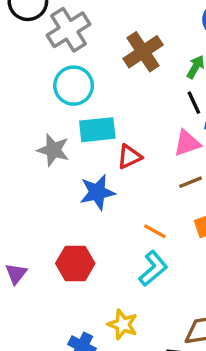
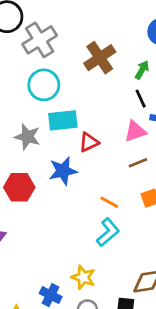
red hexagon: (75, 263) -> (19, 187), moved

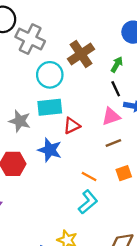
gray cross: (40, 40) -> (30, 39), turned -32
cyan circle: (44, 85) -> (50, 75), moved
blue star: (63, 171) -> (50, 150), turned 30

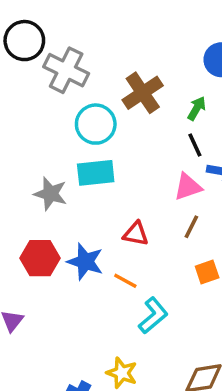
red triangle: (72, 126) -> (136, 234), moved, turned 36
brown line: (113, 143) -> (191, 227), turned -42
blue star: (50, 150) -> (85, 262), moved
orange line: (89, 177) -> (125, 281), moved

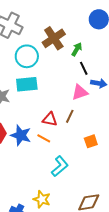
green arrow: (197, 108) -> (77, 49), moved
brown line: (191, 227) -> (70, 116), moved
orange line: (125, 281) -> (44, 138), moved

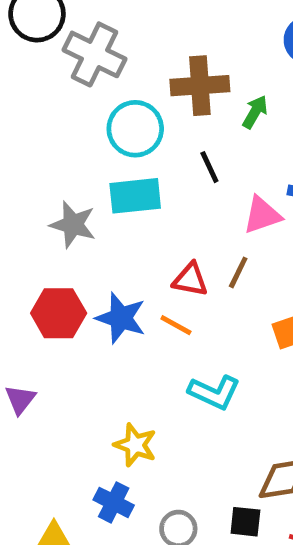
brown cross: (54, 38) -> (200, 86), turned 30
black line: (84, 68) -> (209, 167), moved
cyan L-shape: (60, 166) -> (214, 392), turned 65
yellow star: (42, 199) -> (135, 445), moved

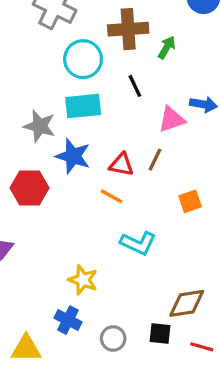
blue star: (121, 318) -> (73, 156), moved

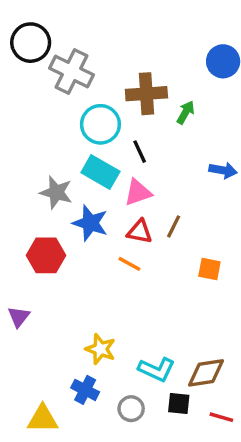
black line: (135, 86) -> (140, 152), moved
cyan rectangle: (83, 106) -> (100, 172), turned 36
pink triangle: (172, 119) -> (138, 192), moved
orange square: (190, 201) -> (209, 269), turned 30
cyan L-shape: (138, 243) -> (157, 369), moved

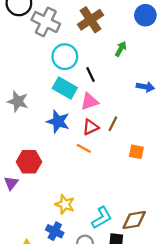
brown cross: (146, 94) -> (91, 20), moved, turned -30
gray star: (56, 192) -> (18, 101), moved
red triangle: (140, 232) -> (91, 127), turned -36
red hexagon: (46, 255) -> (29, 162), moved
cyan L-shape: (157, 369) -> (102, 218), turned -55

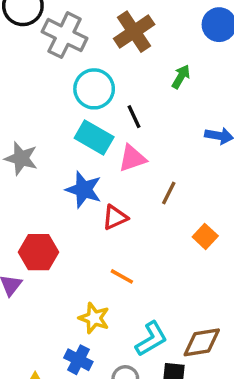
red triangle: (91, 127) -> (115, 217), moved
orange line: (84, 148) -> (122, 276), moved
orange square: (136, 152) -> (205, 236), turned 32

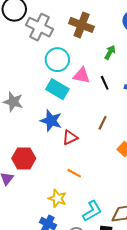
brown cross: (134, 32) -> (82, 25), turned -35
black line: (134, 117) -> (105, 83), moved
pink triangle: (132, 158) -> (82, 75), moved, turned 30

